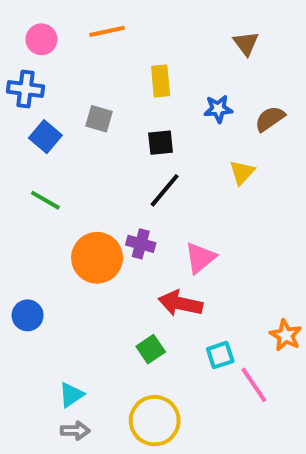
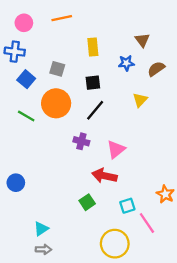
brown triangle: (246, 43) -> (142, 40), moved
orange circle: (97, 258) -> (56, 103), moved
yellow circle: (155, 421) -> (115, 244), moved

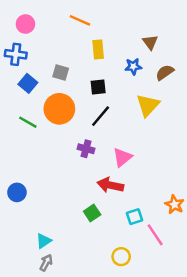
orange line: (62, 18) -> (80, 20), moved, turned 36
yellow triangle: (140, 100) -> (148, 105), size x1.5
yellow circle: (115, 244) -> (121, 257), size x0.6
gray arrow: (43, 249) -> (46, 263), turned -63

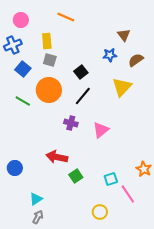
yellow rectangle: (98, 49) -> (47, 41), moved
blue cross: (16, 54) -> (13, 45), turned -30
black square: (98, 87) -> (81, 72), turned -32
red arrow: (110, 185) -> (57, 157), moved
blue circle: (17, 192) -> (15, 168), moved

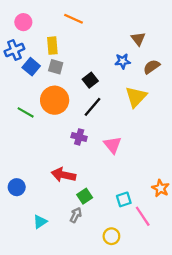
blue square: (23, 69) -> (31, 67), moved
pink triangle: (101, 130) -> (113, 145), turned -30
gray arrow: (38, 217) -> (76, 215), moved

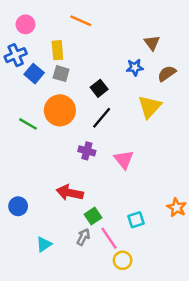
pink line: (143, 216) -> (109, 238), moved

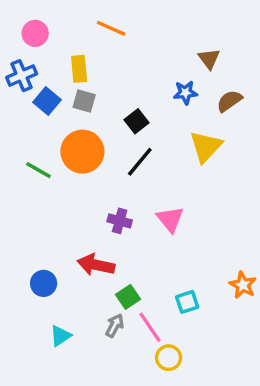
purple cross: (87, 151) -> (120, 221), moved
blue circle: (18, 206) -> (44, 283), moved

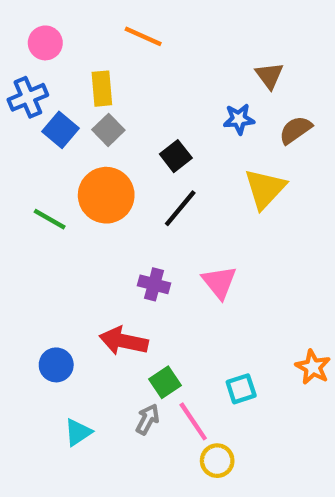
gray square: (84, 101) -> (108, 130), turned 30

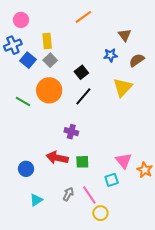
orange line: (143, 36) -> (83, 17), moved, turned -60
pink triangle: (219, 282) -> (124, 161), moved
green square: (165, 382) -> (82, 162), moved, turned 32

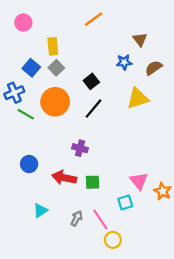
blue cross: (13, 45) -> (14, 93), moved
yellow triangle: (123, 87) -> (138, 98), turned 30
blue circle: (26, 169) -> (29, 164), moved
cyan triangle: (36, 200) -> (40, 210), moved

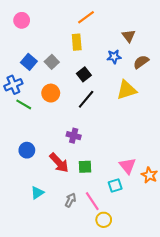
yellow rectangle: (53, 46) -> (77, 42), moved
orange circle: (55, 102) -> (51, 93), size x0.7
red arrow: (64, 178) -> (59, 163), turned -145

